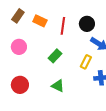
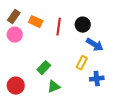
pink circle: (19, 47) -> (15, 35), moved
green rectangle: (55, 56) -> (44, 68), moved
green triangle: (58, 86) -> (54, 87), turned -48

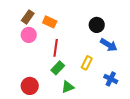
red line: (59, 27) -> (56, 48), moved
yellow rectangle: (82, 63) -> (87, 63), moved
blue cross: (97, 79) -> (111, 79), turned 32

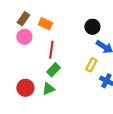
yellow rectangle: (87, 63) -> (91, 65), moved
green triangle: (68, 87) -> (48, 89), moved

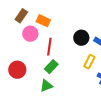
black circle: (92, 27) -> (81, 38), moved
pink circle: (24, 37) -> (30, 34), moved
red circle: (25, 88) -> (17, 70), moved

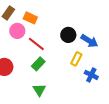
red line: (49, 47) -> (36, 44), turned -60
green triangle: (46, 86) -> (39, 90), moved, turned -40

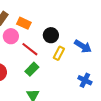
black circle: (68, 35) -> (51, 35), moved
yellow rectangle: (76, 59) -> (59, 53), moved

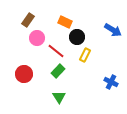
orange rectangle: (24, 23) -> (65, 22), moved
blue arrow: (83, 46) -> (113, 30), moved

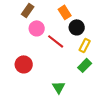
orange rectangle: (65, 22) -> (65, 12), turned 32
green rectangle: (58, 71) -> (85, 65), moved

